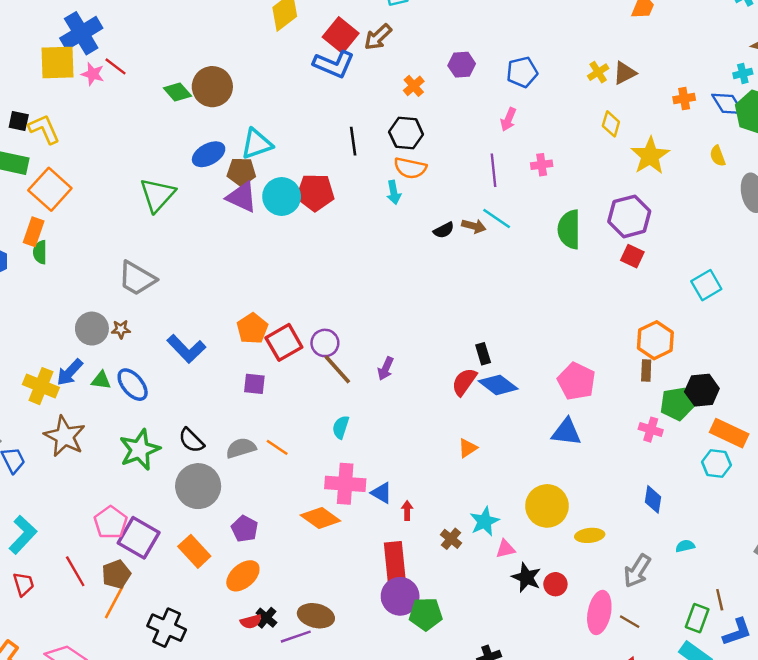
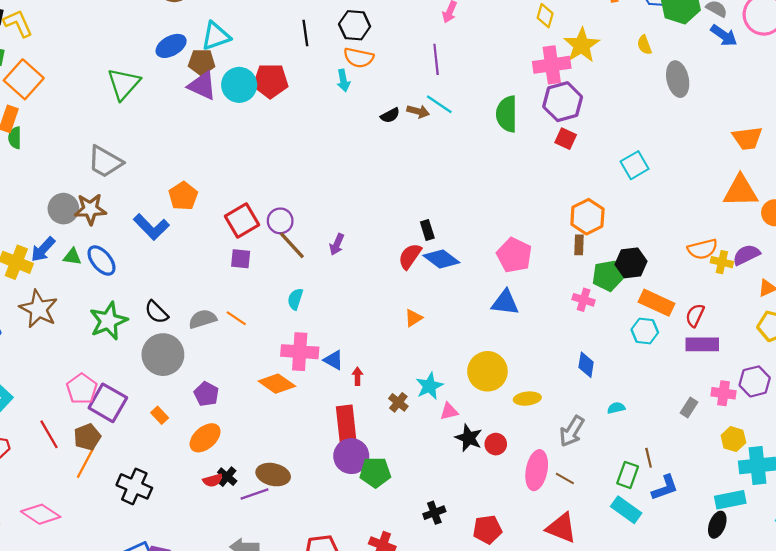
pink cross: (542, 165) -> (552, 65), moved, size x1.8
orange pentagon: (252, 328) -> (183, 196), moved
brown star: (121, 329) -> (90, 209), size x1.8
purple square: (254, 384) -> (241, 259), moved
orange rectangle: (194, 551) -> (160, 415), size x0.6

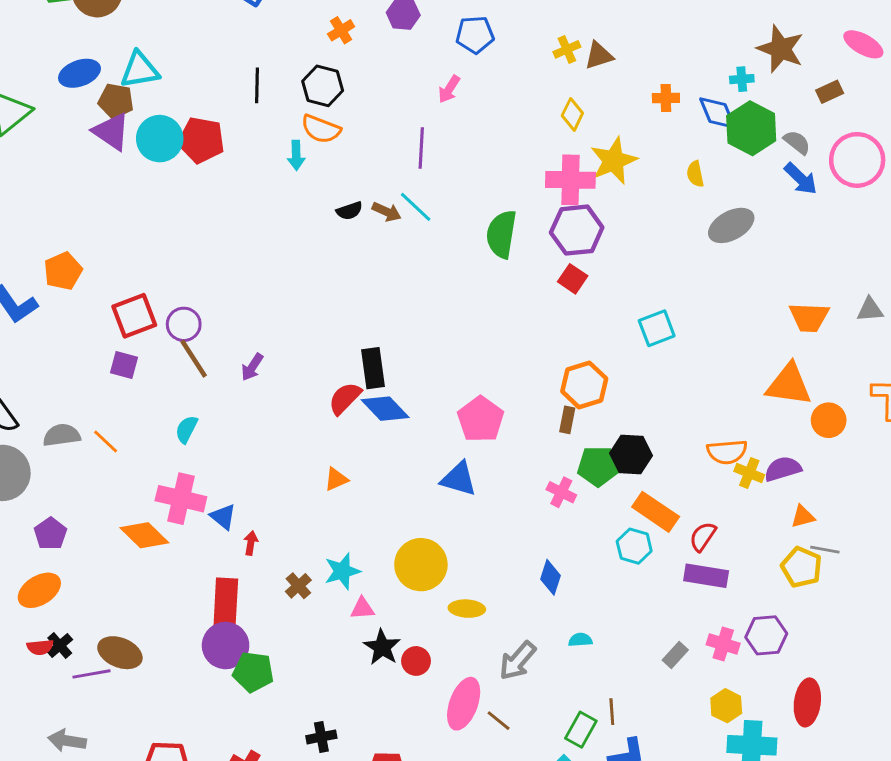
gray ellipse: (678, 79) -> (731, 225), turned 64
black rectangle: (427, 230) -> (373, 368), size x1.5

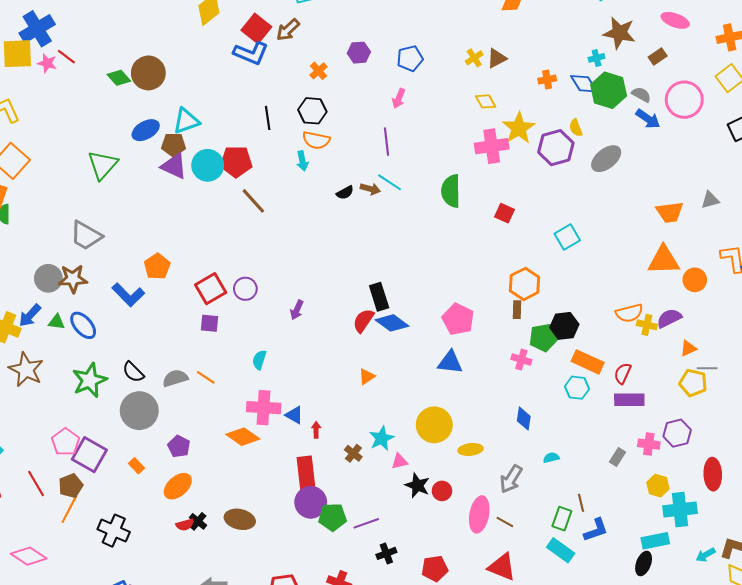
yellow diamond: (572, 114) -> (485, 101), turned -45
purple hexagon: (577, 230) -> (556, 148), moved
brown line: (194, 359) -> (253, 201), moved
purple line: (91, 674) -> (366, 523), moved

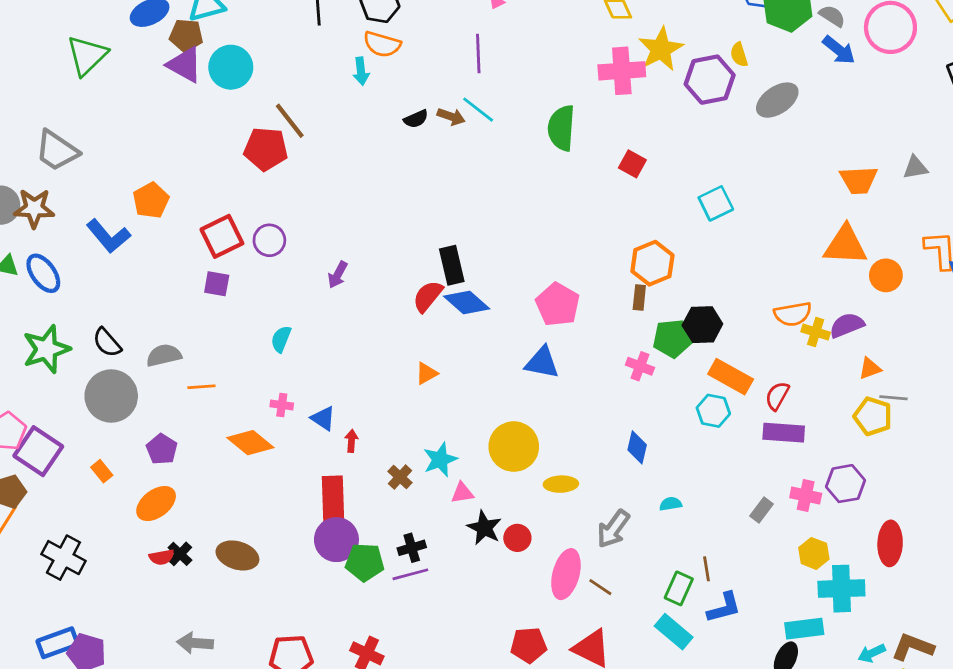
red pentagon: (236, 162) -> (266, 149), moved
orange line: (206, 377) -> (201, 387), moved, turned -42
pink cross: (264, 408) -> (282, 405), size x0.5
black cross: (386, 553) -> (412, 548), moved
red pentagon: (435, 569) -> (529, 645), moved

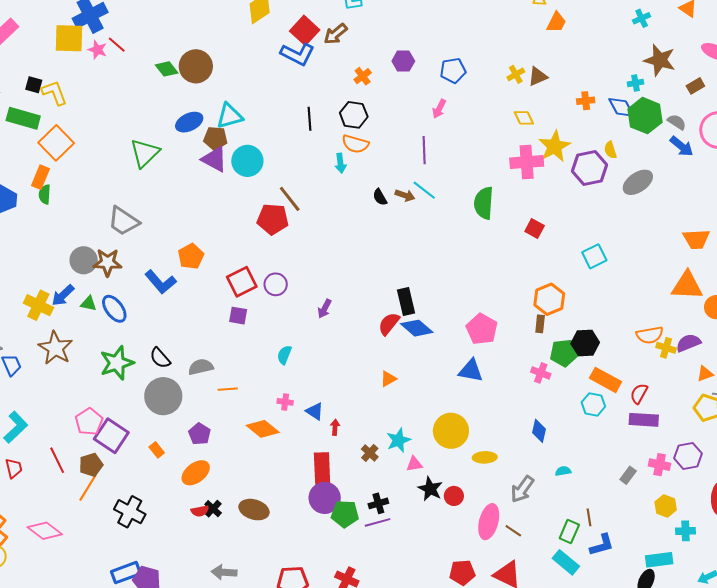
black semicircle: (416, 119) -> (380, 197), turned 84
cyan cross: (841, 589) -> (685, 531), size x0.6

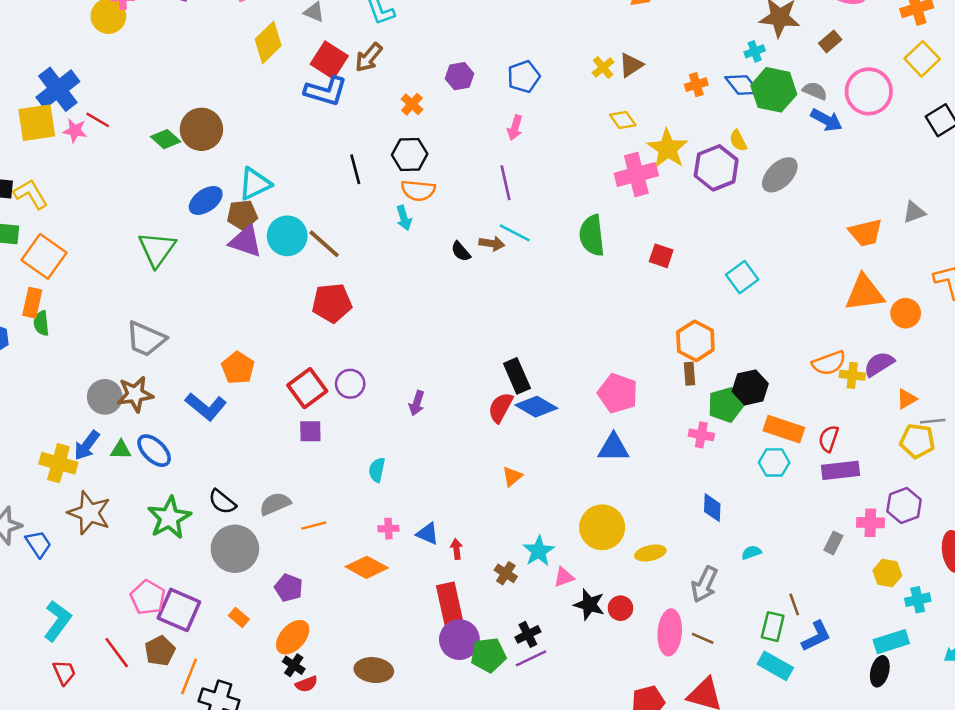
brown line: (290, 199) -> (324, 244), moved
orange line: (88, 488) -> (189, 676), moved
black cross: (213, 509) -> (294, 665), moved

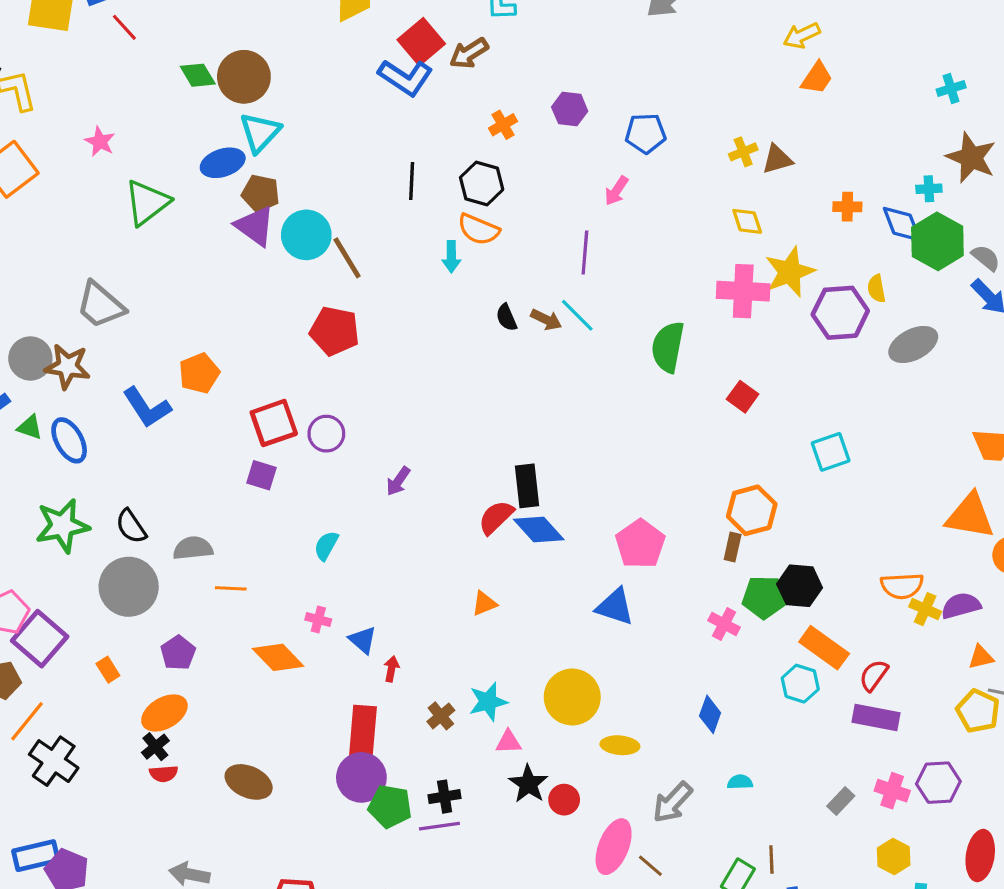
pink star: (75, 131) -> (100, 142), moved
cyan triangle: (255, 184) -> (260, 132), moved, turned -39

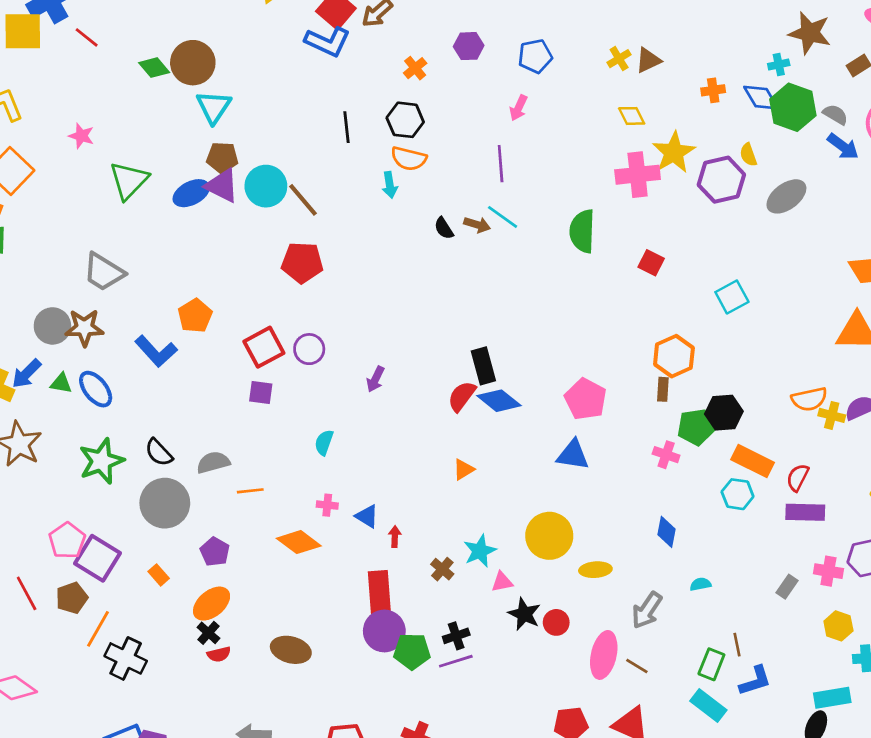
blue ellipse: (223, 163) -> (191, 193), moved

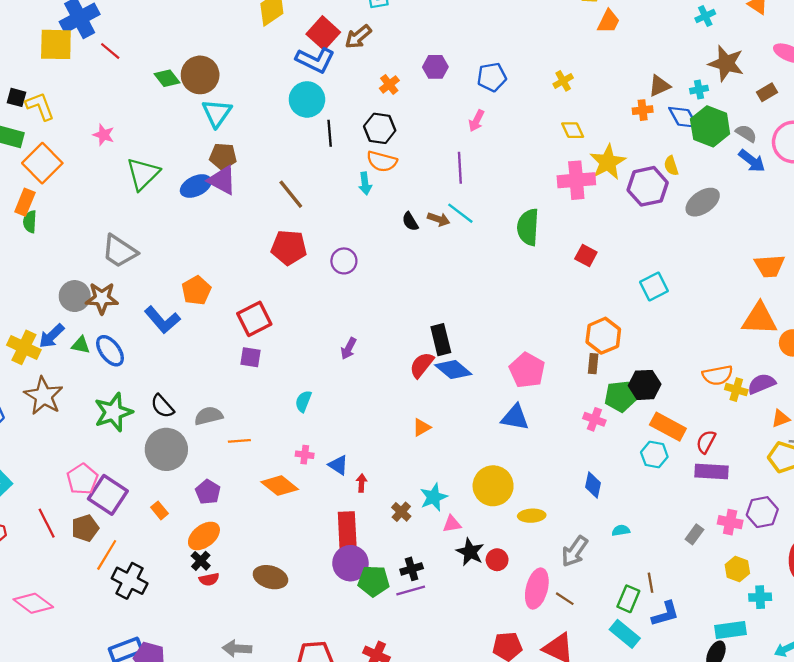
brown triangle: (648, 60) -> (659, 86), moved
cyan circle: (266, 186) -> (307, 99), moved
purple circle: (309, 349) -> (344, 261), moved

